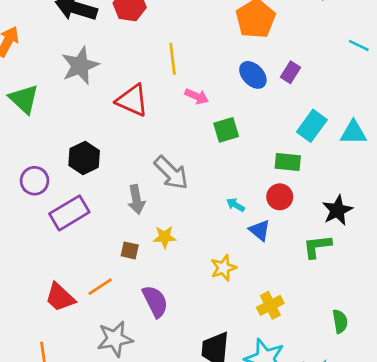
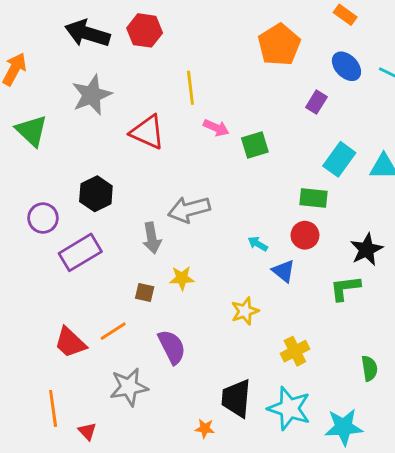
blue ellipse: (253, 75) -> (346, 66), moved
green square: (226, 130) -> (255, 145), moved
gray arrow: (171, 173) -> (189, 209), turned 120

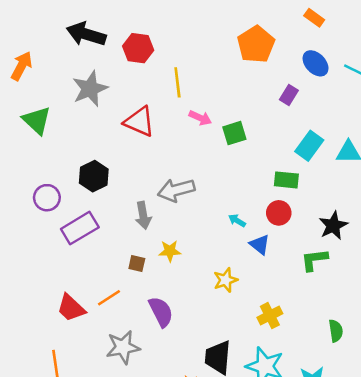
red hexagon: (145, 30) -> (138, 48), moved

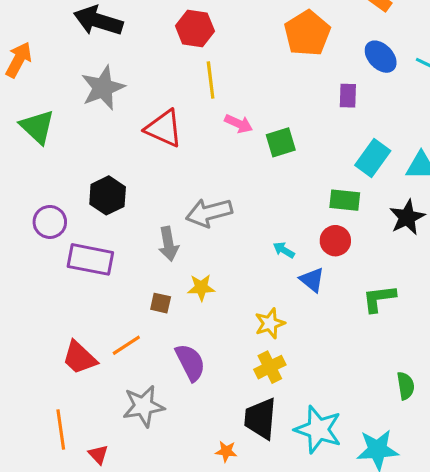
red hexagon: (138, 48) -> (195, 28), moved
purple rectangle: (289, 95) -> (348, 96), turned -30
black star: (333, 226) -> (407, 217), moved
purple rectangle: (80, 228) -> (90, 259), turned 42
yellow cross: (270, 316) -> (270, 367), moved

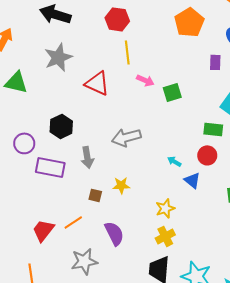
green triangle: (37, 127) -> (16, 82), turned -30
gray arrow: (168, 244) -> (87, 157), moved
red trapezoid: (79, 358) -> (43, 230), turned 85

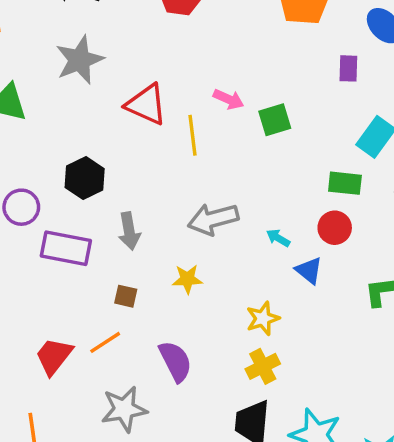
yellow line: (127, 52) -> (193, 135), moved
gray arrow: (126, 137) -> (213, 219), moved
brown square: (95, 195) -> (126, 296), moved

